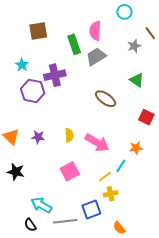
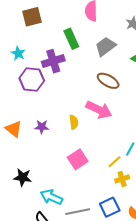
green rectangle: (74, 44) -> (71, 39), moved
gray trapezoid: (96, 57) -> (105, 47), moved
pink arrow: (97, 143) -> (99, 110), moved
black star: (16, 172) -> (23, 177), moved
blue square: (91, 210) -> (110, 207), moved

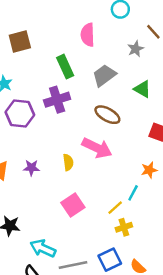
purple cross: (53, 61) -> (57, 100), moved

